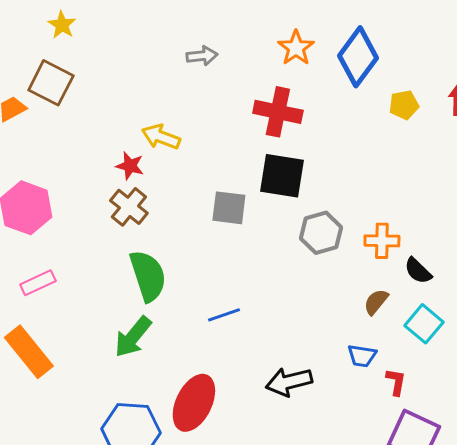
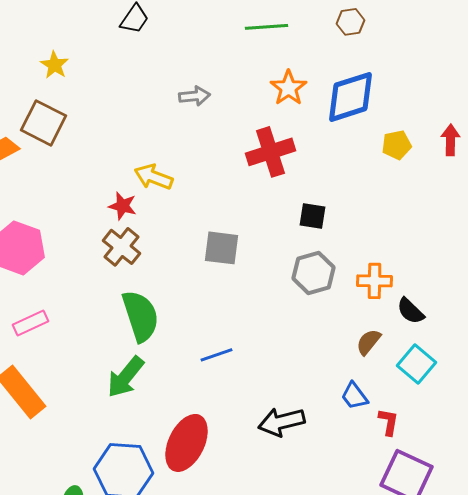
blue diamond: (358, 57) -> (350, 97), turned 36
red cross: (278, 112) -> (270, 152), turned -30
black square: (282, 176) -> (312, 216), moved, size x0.6
blue trapezoid: (362, 356) -> (354, 396), turned 44

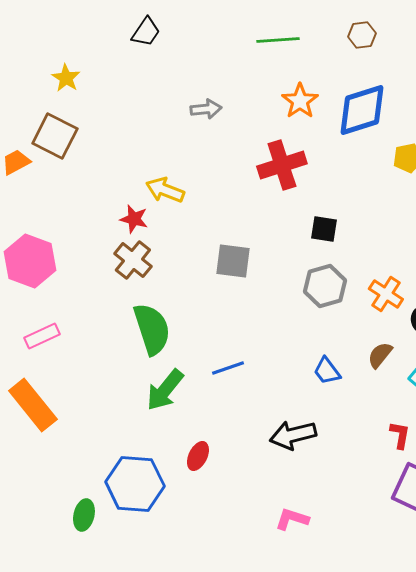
orange cross: (374, 281) -> (386, 294), turned 32
green arrow: (126, 377) -> (165, 390), moved
blue trapezoid: (354, 396) -> (327, 371), moved
red ellipse: (186, 443) -> (198, 456), size x0.5

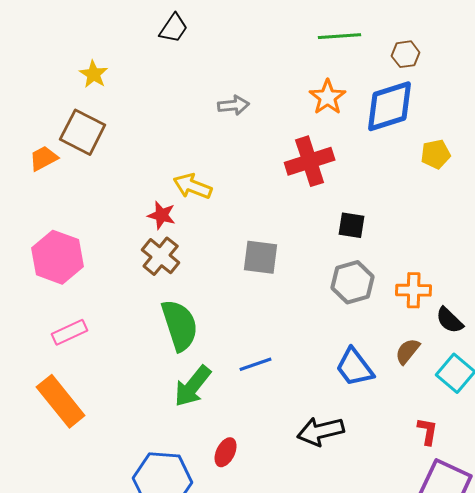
brown hexagon: (362, 35) -> (406, 54), moved
green line: (278, 40) -> (340, 36), moved
orange cross: (386, 294) -> (414, 290), turned -32
blue trapezoid: (327, 371) -> (355, 367), size x1.4

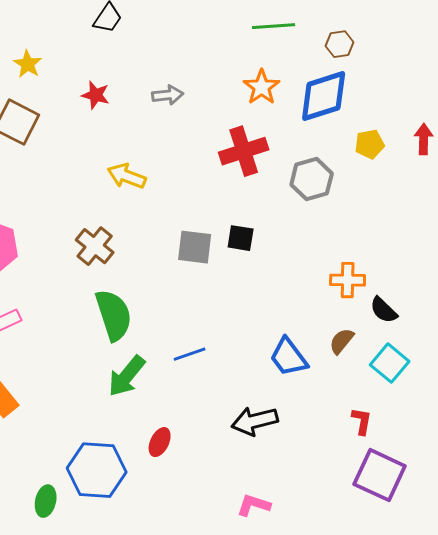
red star: (162, 215) -> (96, 95), moved
black square: (352, 225) -> (241, 238), moved
gray hexagon: (353, 282) -> (312, 179), moved

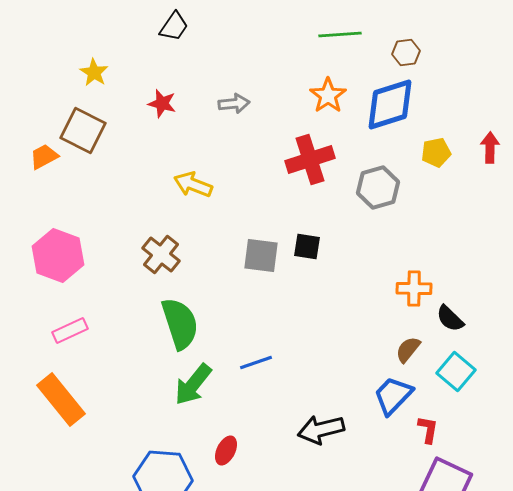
blue trapezoid: (289, 357) -> (393, 396), moved, turned 81

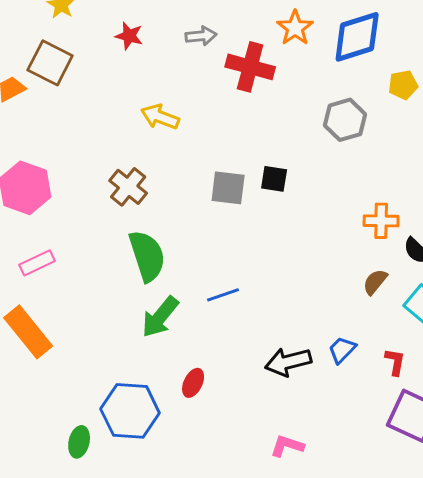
red cross: (310, 160) -> (250, 67), moved, turned 33
blue trapezoid: (393, 396) -> (342, 350), moved, size x0.7

